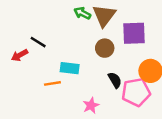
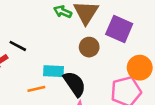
purple square: (134, 33) -> (119, 29), turned 30
black semicircle: (115, 80) -> (75, 84), moved, size x1.5

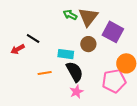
cyan rectangle: (53, 71) -> (66, 54), moved

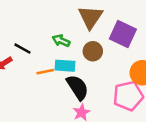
green arrow: (70, 15) -> (61, 41), moved
orange line: (45, 73) -> (45, 72), moved

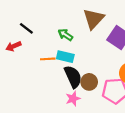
black line: (22, 49) -> (26, 28), moved
brown circle: (93, 51) -> (89, 82), moved

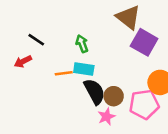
brown triangle: (94, 19) -> (128, 17), moved, turned -30
green arrow: (65, 35) -> (82, 44), turned 40
pink star: (73, 99) -> (106, 117), moved

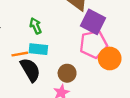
black semicircle: (94, 92) -> (30, 70), moved
pink pentagon: (144, 104) -> (93, 44), moved

